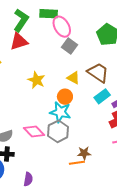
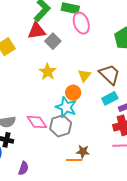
gray square: (70, 46) -> (53, 41), moved
yellow triangle: (73, 78) -> (84, 75), turned 32

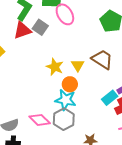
gray square: (53, 41) -> (40, 27), moved
yellow star: (48, 72) -> (55, 67), moved
cyan rectangle: (110, 98) -> (110, 98), moved

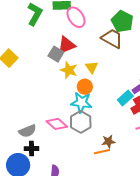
gray square: (40, 27) -> (56, 54), moved
red triangle: (22, 30) -> (67, 45), moved
brown trapezoid: (102, 59) -> (112, 38), moved

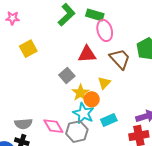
brown trapezoid: (112, 38) -> (120, 59), moved
gray square: (56, 54) -> (67, 75), moved
yellow star: (69, 70) -> (80, 93), moved
cyan rectangle: (125, 98) -> (109, 120), moved

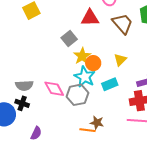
yellow triangle: (104, 83) -> (120, 60), moved

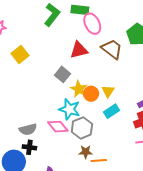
yellow triangle: (120, 60) -> (108, 91), moved
cyan star: (85, 77) -> (69, 109), moved
brown star: (97, 123) -> (86, 152), moved

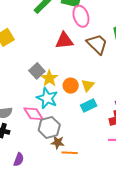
gray square: (63, 74) -> (37, 71), moved
yellow star: (79, 89) -> (49, 78), moved
gray hexagon: (82, 128) -> (49, 128), moved

